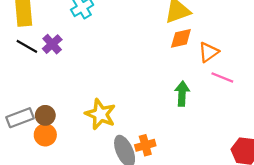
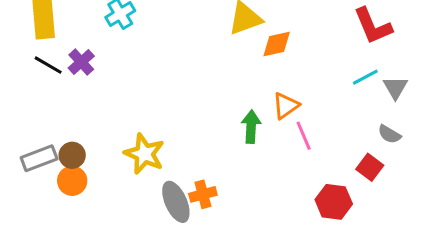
orange diamond: (181, 38) -> (277, 44), moved
orange triangle: (208, 52) -> (286, 106), moved
pink line: (222, 77) -> (304, 136), moved, turned 45

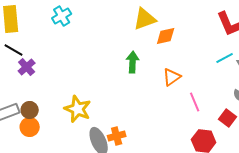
purple cross: (81, 62) -> (27, 67), moved
green arrow: (251, 127) -> (133, 62), moved
pink line: (304, 136) -> (195, 102), moved

